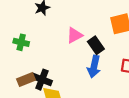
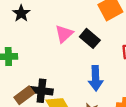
blue arrow: (94, 67) -> (96, 78), moved

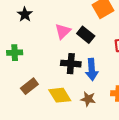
black cross: (41, 91) -> (71, 64), moved

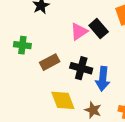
black rectangle: (86, 35) -> (99, 29), moved
brown rectangle: (29, 86) -> (50, 62), moved

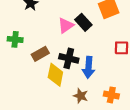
yellow diamond: (63, 100) -> (55, 75), moved, turned 35

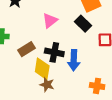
black rectangle: (83, 22) -> (83, 24), moved
brown star: (81, 96) -> (47, 85), moved

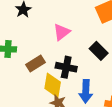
black rectangle: (83, 24) -> (99, 51), moved
blue arrow: (74, 60) -> (86, 91), moved

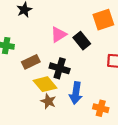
black rectangle: (99, 51) -> (82, 41), moved
yellow diamond: (53, 85) -> (45, 84), turned -55

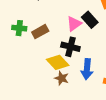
pink triangle: (59, 35) -> (74, 24), moved
brown rectangle: (31, 62) -> (40, 32), moved

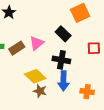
pink triangle: (74, 24) -> (37, 43), moved
black cross: (70, 47) -> (61, 60), moved

